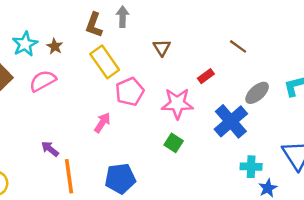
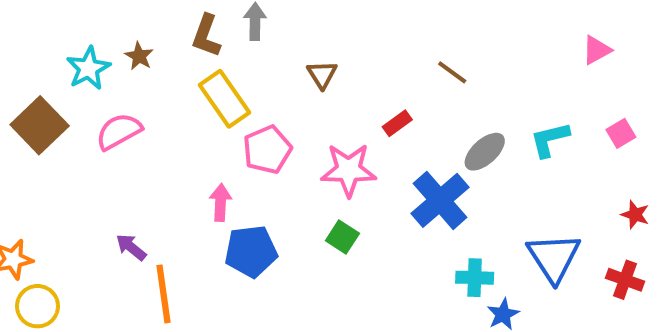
brown star: (55, 46) -> (139, 56), moved
pink arrow: (102, 123) -> (220, 202), turned -30
blue pentagon: (120, 179) -> (251, 251), moved

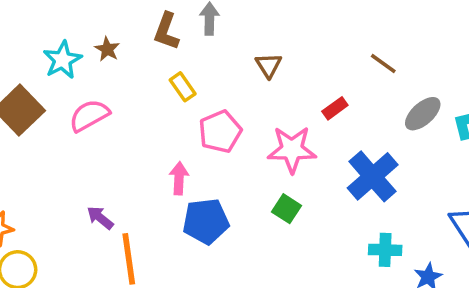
yellow rectangle: (225, 99) -> (183, 87), size x0.6
gray ellipse: (485, 152) -> (423, 114), moved
cyan cross: (475, 278) -> (385, 250), moved

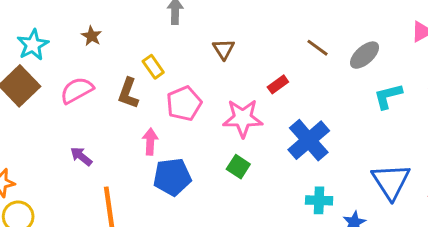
brown L-shape: (166, 31) -> (128, 93), moved
cyan star: (62, 60) -> (33, 45), moved
gray ellipse: (423, 114) -> (365, 55), moved
purple arrow: (100, 218) -> (81, 156), moved

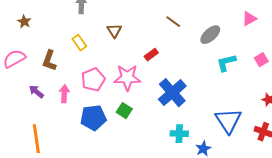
brown line: (318, 48) -> (173, 22), moved
yellow rectangle: (153, 67) -> (79, 43), moved
pink pentagon: (184, 103) -> (93, 80), moved
purple arrow: (81, 156) -> (36, 92), moved
blue pentagon: (172, 177) -> (93, 118), moved

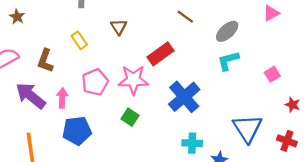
red rectangle: (151, 55) -> (160, 54), size x1.6
pink square: (261, 60) -> (272, 74), moved
cyan L-shape: (226, 63) -> (228, 61), moved
purple arrow: (36, 92) -> (31, 96), size x1.8
blue pentagon: (93, 118) -> (77, 131), moved

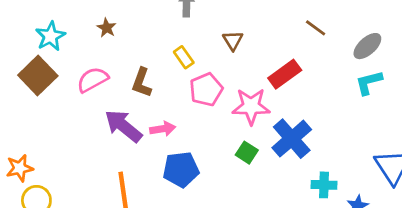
pink pentagon: (95, 82) -> (206, 90), moved
blue cross: (184, 97) -> (292, 139), moved
pink arrow: (62, 98) -> (163, 129), turned 78

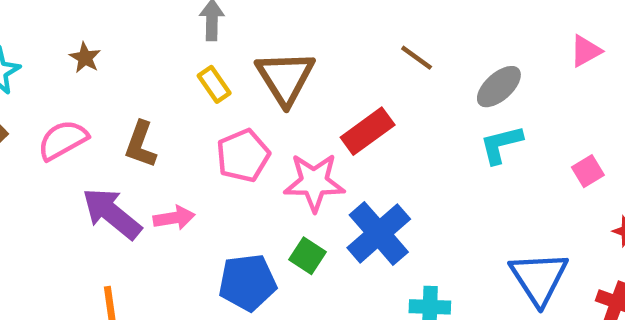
brown triangle: (233, 40) -> (285, 78), size x1.8
yellow rectangle: (184, 57) -> (214, 84), moved
blue pentagon: (181, 169) -> (247, 282), moved

